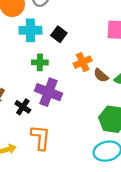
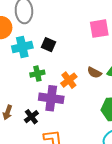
orange cross: (83, 62) -> (69, 80), moved
black cross: (23, 107) -> (31, 117), turned 32

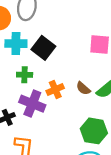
black square: (48, 45) -> (43, 48), size x1.5

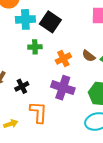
purple cross: (32, 104) -> (63, 88), moved

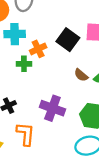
black square: (50, 22) -> (68, 40), moved
orange cross: (63, 59) -> (38, 49), moved

